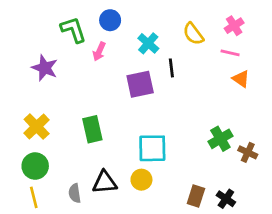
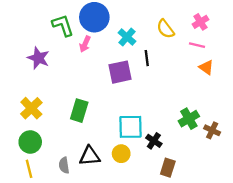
blue circle: (110, 20) -> (94, 17), size x1.6
green rectangle: (92, 129) -> (79, 111), turned 30
black cross: (226, 199) -> (154, 141), moved

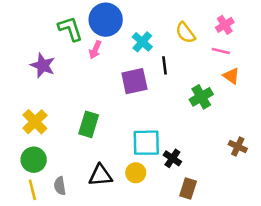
green cross: (189, 119) -> (201, 97), moved
gray semicircle: (64, 165) -> (60, 186), moved

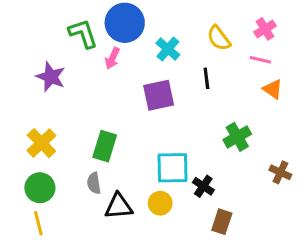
black line: (165, 65) -> (206, 78), moved
green cross: (201, 97) -> (237, 137), moved
gray semicircle: (60, 186) -> (94, 183), moved

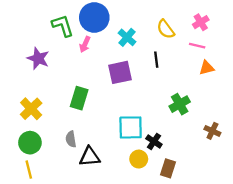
orange triangle: (273, 89) -> (207, 68), turned -49
green rectangle: (105, 146) -> (79, 98), moved
yellow circle: (160, 203) -> (139, 159), moved

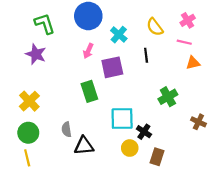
green L-shape: (63, 26) -> (45, 24), moved
pink arrow: (85, 44) -> (88, 51), moved
green rectangle: (79, 98) -> (89, 91), moved, turned -35

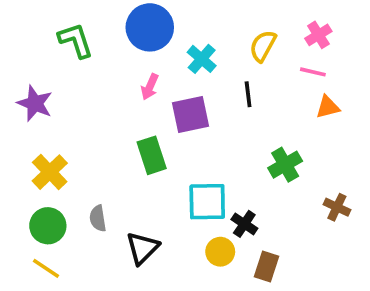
yellow semicircle: (155, 27) -> (263, 46), turned 66
purple star: (36, 54) -> (35, 103), moved
gray semicircle: (66, 129) -> (98, 218), moved
black triangle: (84, 146) -> (142, 248), turned -40
yellow line: (27, 158) -> (46, 268), turned -42

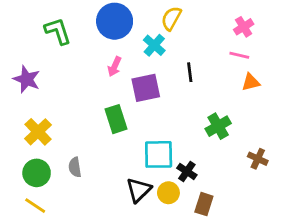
yellow semicircle: (263, 46) -> (171, 18), moved
black triangle: (142, 248) -> (139, 190), moved

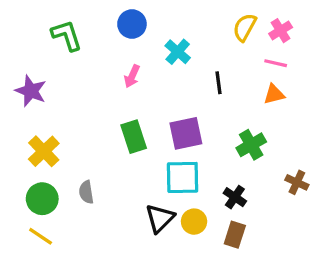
yellow semicircle: (171, 18) -> (245, 27), moved
blue circle: (115, 21) -> (132, 24), size x0.7
orange triangle: (251, 82) -> (274, 94), moved
purple square: (146, 88) -> (186, 133), moved
black cross: (187, 171) -> (235, 197), moved

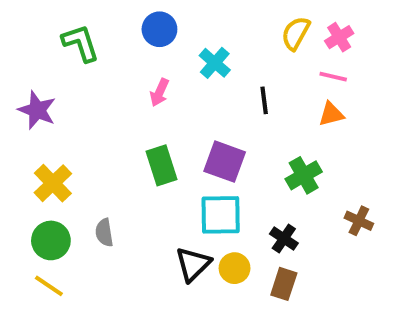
purple square: (186, 133) -> (225, 162), turned 32

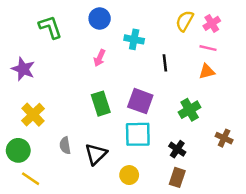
cyan cross: (215, 63) -> (134, 39), turned -30
green circle: (51, 240) -> (18, 150), moved
black triangle: (193, 264) -> (96, 154), moved
yellow circle: (235, 268) -> (129, 175), moved

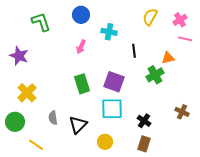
pink cross: (212, 23) -> (180, 20), moved
pink line: (208, 48) -> (185, 39), moved
green cross: (190, 110) -> (155, 75), moved
yellow line: (31, 179) -> (36, 145), moved

